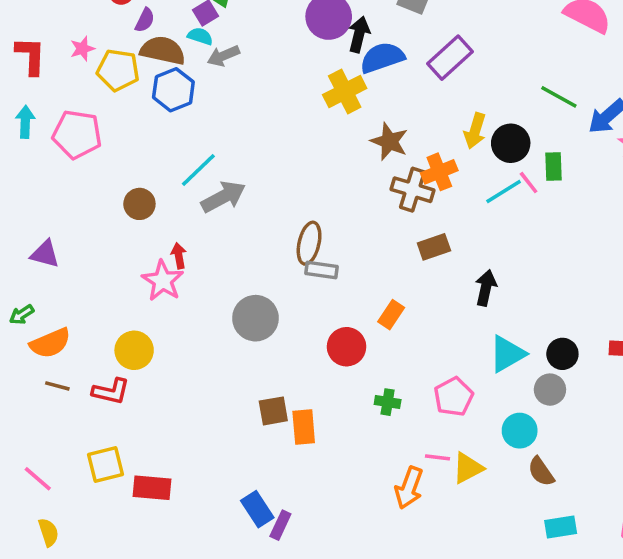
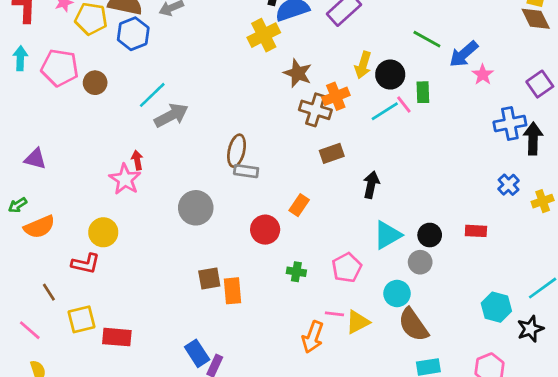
brown circle: (139, 204) -> (95, 83), moved
brown line: (57, 386) -> (49, 292), moved, turned 42
brown semicircle: (541, 472) -> (413, 325), size x1.5

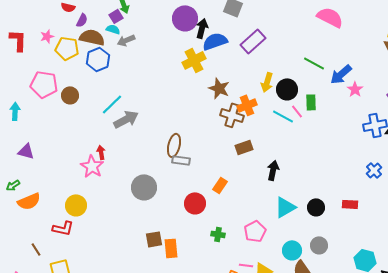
cyan arrow: (20, 58) -> (15, 111), moved
cyan line: (385, 111) -> (283, 116), turned 60
gray circle: (420, 262) -> (319, 245), moved

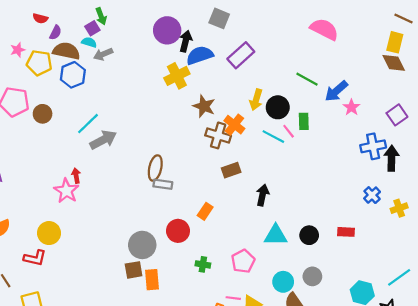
orange cross: (247, 105) -> (234, 125), turned -30
gray circle: (144, 187) -> (142, 245), moved
cyan triangle: (285, 207) -> (276, 235), turned 30

